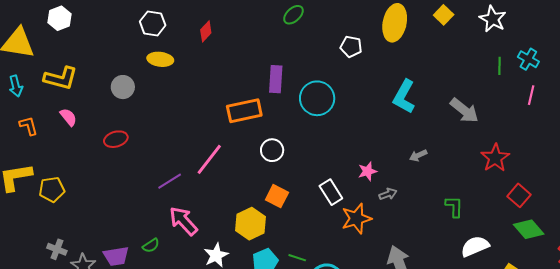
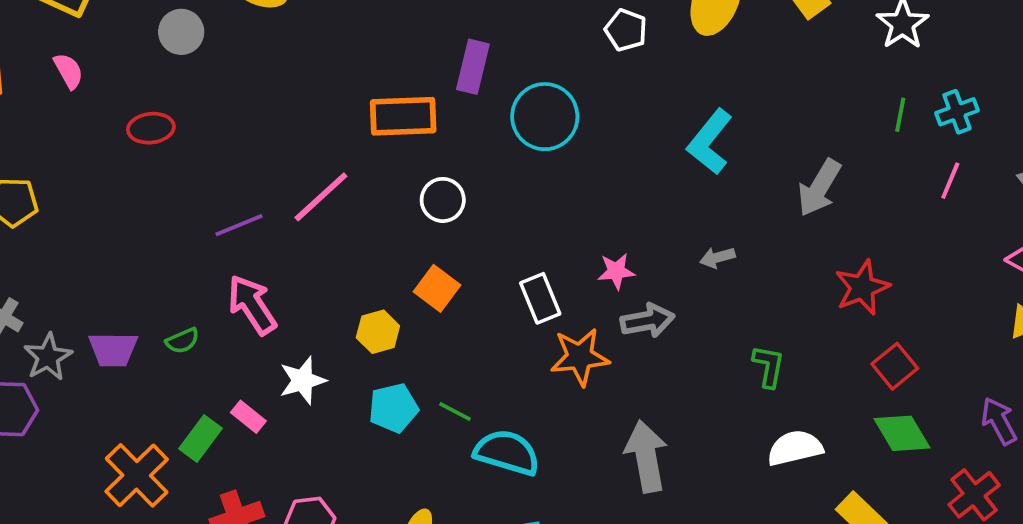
cyan cross: (528, 59) -> (957, 112), turned 30
gray arrow: (464, 110) -> (819, 188), turned 72
gray arrow: (388, 194) -> (647, 321), size x1.5
yellow hexagon: (250, 224) -> (378, 332), size x0.7

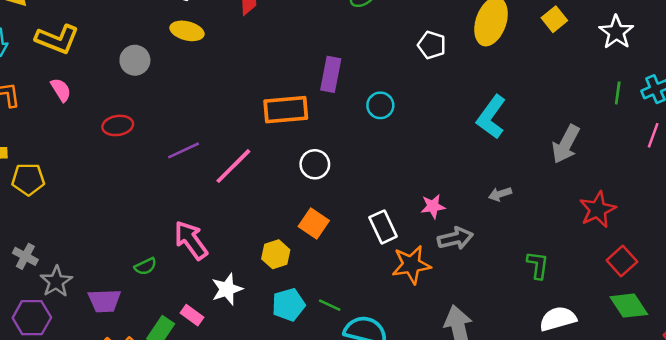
cyan circle: (545, 117) -> (380, 105), size x0.6
purple line: (239, 225) -> (183, 150), moved
purple trapezoid: (113, 349) -> (104, 301), moved

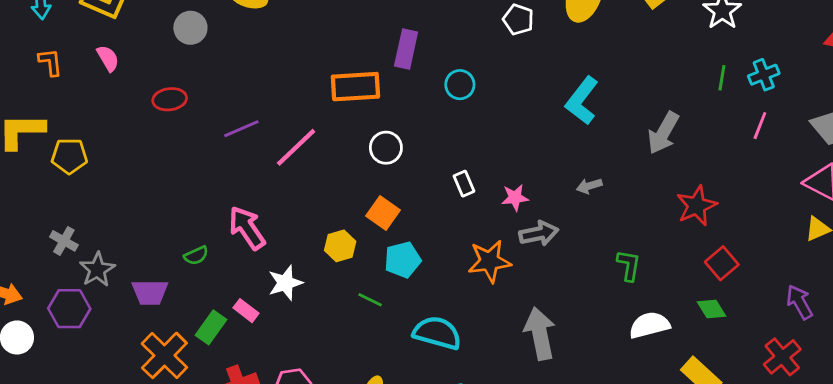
white rectangle: (383, 227) -> (464, 184), moved, size x0.7
cyan pentagon: (288, 305) -> (403, 260), moved
green line: (330, 305) -> (370, 300), moved
green diamond: (629, 306) -> (712, 309), moved, size x0.7

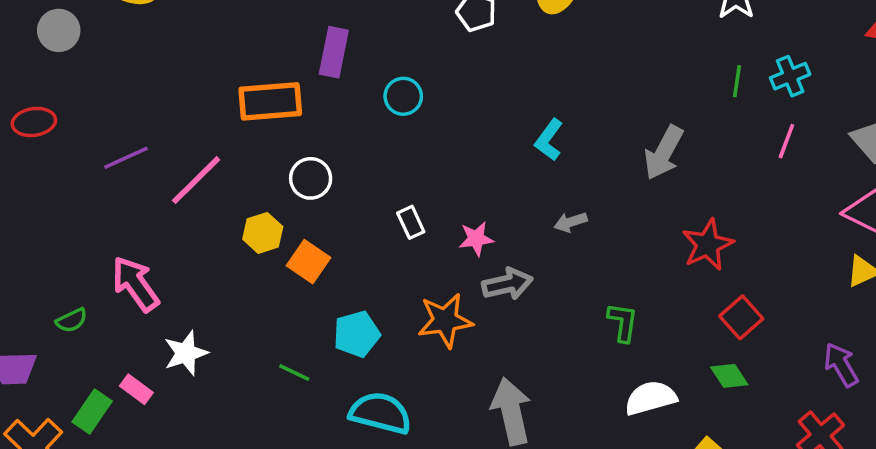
cyan L-shape: (582, 101) -> (549, 140), moved, size x0.7
yellow hexagon: (340, 246) -> (263, 233), moved
cyan pentagon: (403, 260) -> (357, 334), moved

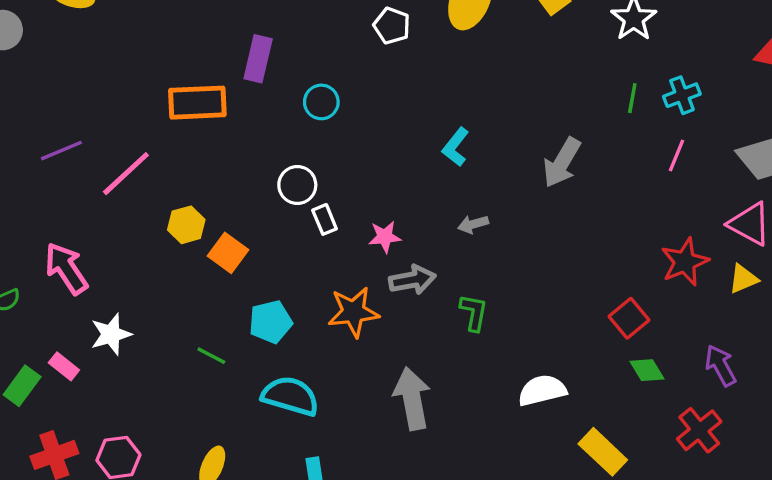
white circle: (311, 178) -> (297, 185), moved
red star: (708, 245) -> (685, 262), moved
green L-shape: (623, 322) -> (474, 313), moved
green diamond: (729, 376) -> (647, 370), moved

